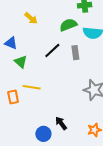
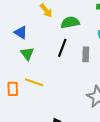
green semicircle: (68, 25) -> (70, 22), moved
black line: (52, 50) -> (62, 48), turned -36

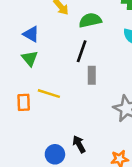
green triangle: (27, 54) -> (30, 58), moved
gray rectangle: (86, 54) -> (92, 75), moved

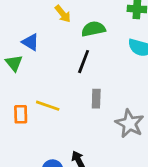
green triangle: (30, 58) -> (14, 63), moved
gray rectangle: (92, 75) -> (96, 99), moved

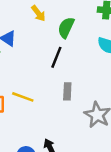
green semicircle: (93, 29) -> (66, 28), turned -55

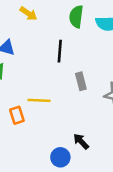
green semicircle: (66, 28) -> (76, 17), moved

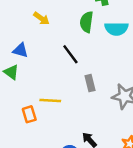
black line: (60, 51) -> (70, 54), turned -42

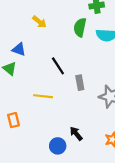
black line: (70, 54) -> (58, 66), moved
orange rectangle: (29, 114) -> (13, 120), moved

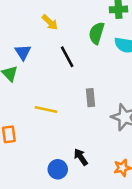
blue triangle: (19, 49) -> (23, 52), turned 32
black line: (58, 66) -> (67, 57), moved

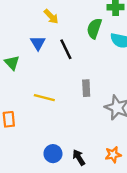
blue triangle: (23, 52) -> (38, 43), moved
black arrow: (81, 157) -> (79, 157), moved

